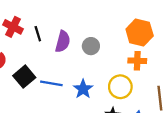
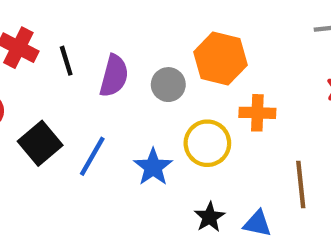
orange hexagon: (140, 33) -> (220, 59), moved
blue line: (51, 83) -> (92, 156), turned -70
yellow circle: (120, 87) -> (207, 143), moved

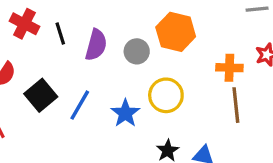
orange cross: (257, 113) -> (229, 68), moved
brown line: (301, 184) -> (236, 105), moved

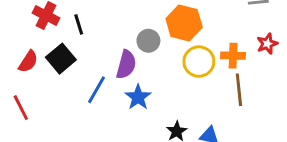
purple semicircle: (96, 45) -> (126, 65), moved
black square: (41, 95) -> (61, 59), moved
yellow circle: (166, 95) -> (199, 62), moved

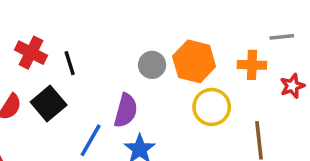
gray circle: (148, 41) -> (152, 65), moved
orange cross: (233, 56) -> (252, 65), moved

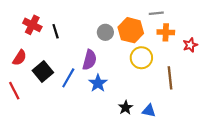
gray line: (282, 37) -> (156, 13), moved
black square: (49, 103) -> (43, 72), moved

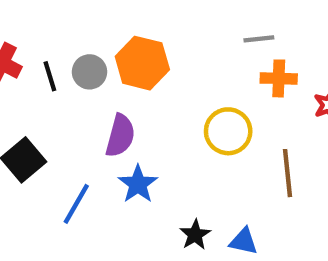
orange hexagon: (131, 30) -> (142, 63), moved
gray circle: (105, 32) -> (89, 72), moved
blue line: (68, 78) -> (76, 204), moved

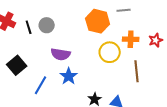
orange hexagon: (142, 63) -> (98, 21), moved
orange cross: (279, 78) -> (131, 39), moved
purple semicircle: (120, 136) -> (61, 54), turned 84

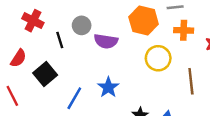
black line: (29, 27) -> (60, 40), moved
orange cross: (131, 39) -> (184, 30), moved
purple semicircle: (61, 54) -> (106, 41), moved

